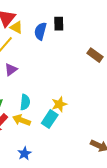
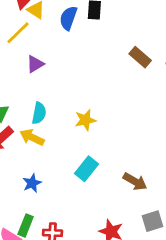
purple triangle: (11, 70) -> (35, 64), moved
cyan rectangle: (50, 119) -> (87, 169), moved

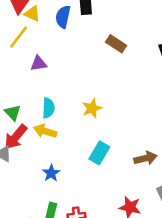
brown rectangle: (140, 57) -> (116, 44), moved
purple triangle: (35, 64) -> (38, 63), turned 30
brown arrow: (135, 182) -> (146, 158), turned -35

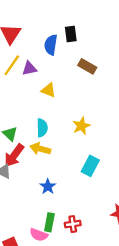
yellow triangle: (32, 14) -> (48, 90), moved
brown rectangle: (116, 44) -> (87, 66), moved
purple triangle: (38, 63) -> (29, 68), moved

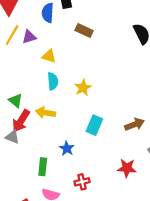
cyan semicircle: (42, 128) -> (53, 81), moved
blue star: (48, 187) -> (67, 148), moved
green rectangle: (49, 222) -> (43, 167), moved

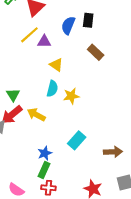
yellow star: (83, 88) -> (71, 96), moved
green rectangle: (43, 167) -> (44, 170), moved

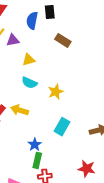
yellow triangle: (56, 65) -> (29, 60), turned -40
cyan semicircle: (52, 89) -> (29, 83), turned 112
yellow star: (71, 96) -> (56, 92), moved

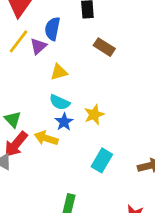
blue semicircle: (32, 21) -> (52, 29), moved
purple triangle: (13, 40) -> (38, 46), turned -32
blue star: (35, 145) -> (64, 122), moved

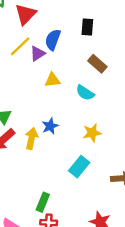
cyan semicircle: (60, 102) -> (85, 93), moved
yellow star: (94, 115) -> (92, 133), moved
yellow arrow: (46, 138) -> (31, 138), turned 75

